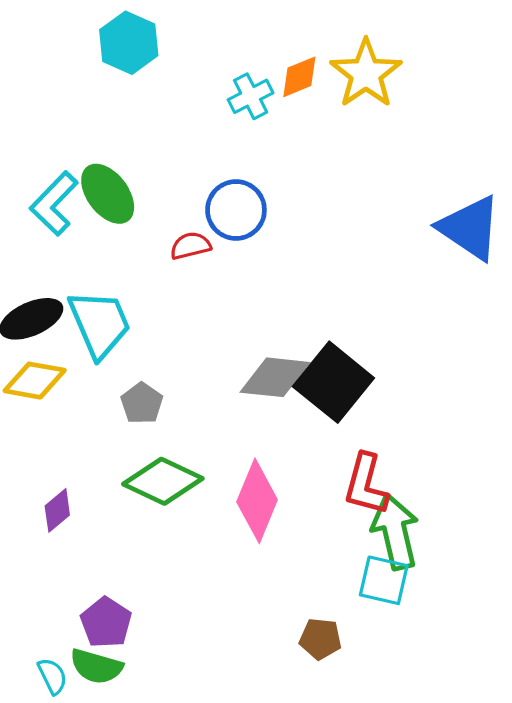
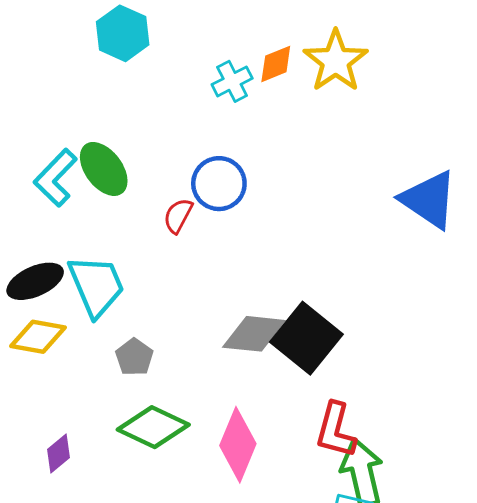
red semicircle: (190, 246) -> (178, 216), turned -48

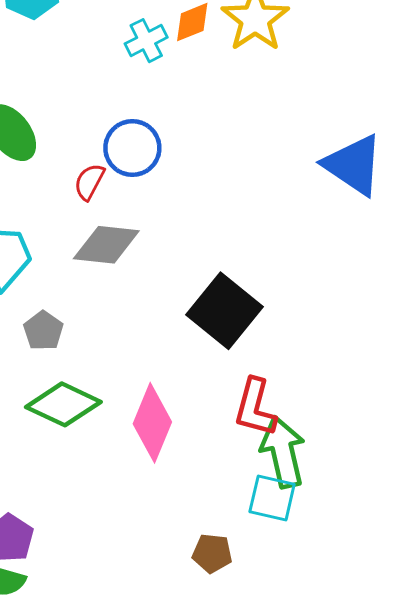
gray diamond: (254, 334) -> (106, 245), moved

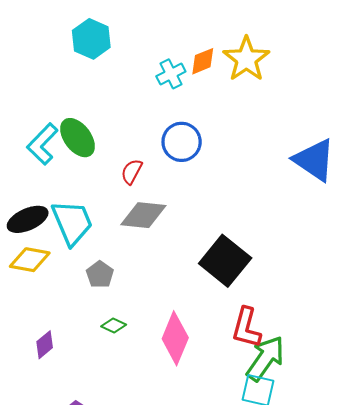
blue circle: (132, 148) -> (182, 142), moved
green diamond: (63, 404) -> (114, 326), size x0.5
green arrow: (283, 452) -> (265, 358), turned 48

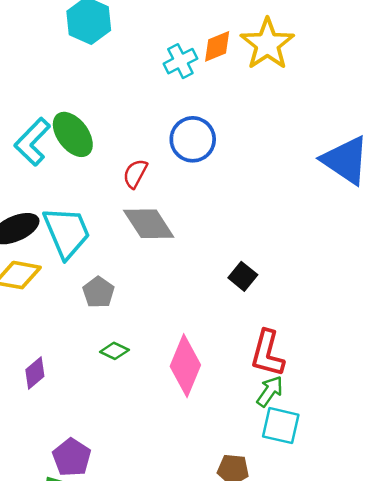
gray diamond: (143, 215) -> (149, 224), turned 51
black square: (225, 261) -> (243, 276), size x0.5
green arrow: (265, 358) -> (270, 391), moved, size x0.6

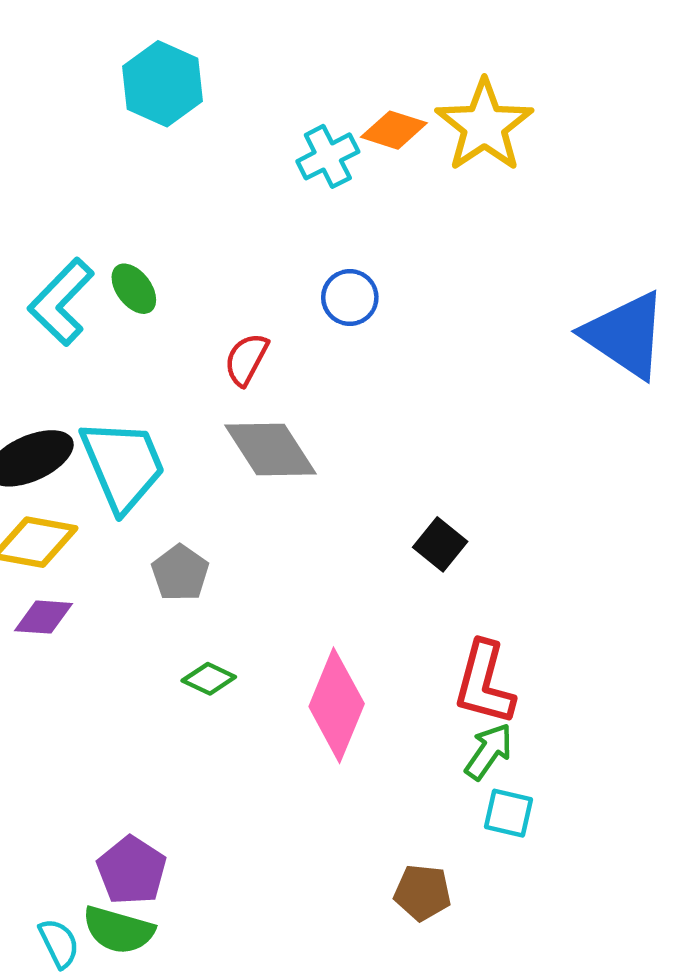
orange diamond: (217, 46) -> (394, 130), turned 40
green ellipse: (73, 134) -> (134, 289), size x0.6
blue circle: (193, 139) -> (350, 297), size x0.7
purple diamond: (35, 373) -> (44, 617), moved, turned 44
cyan square: (281, 426) -> (508, 813), size x0.7

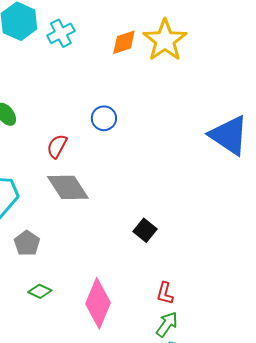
orange diamond: (394, 130) -> (124, 42), turned -36
cyan cross: (328, 156) -> (61, 33), moved
red L-shape: (484, 683) -> (165, 293), size x0.6

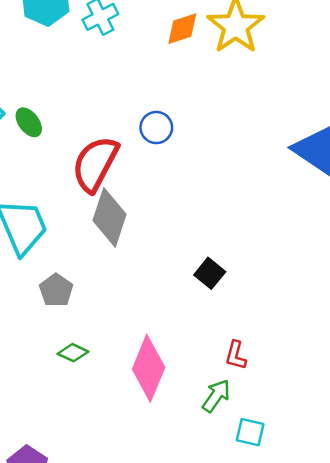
red semicircle: (57, 146) -> (95, 164), size x1.8
gray diamond: (68, 187) -> (109, 217), turned 51
green arrow: (167, 324) -> (216, 396), moved

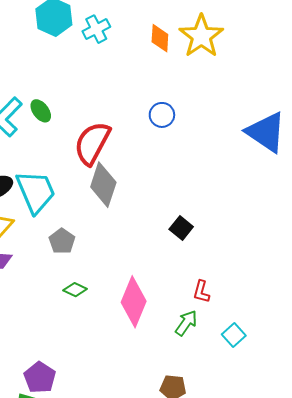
orange diamond: (182, 29) -> (160, 38), turned -68
blue circle: (156, 128) -> (162, 115), moved
cyan square: (250, 432) -> (234, 335), moved, turned 35

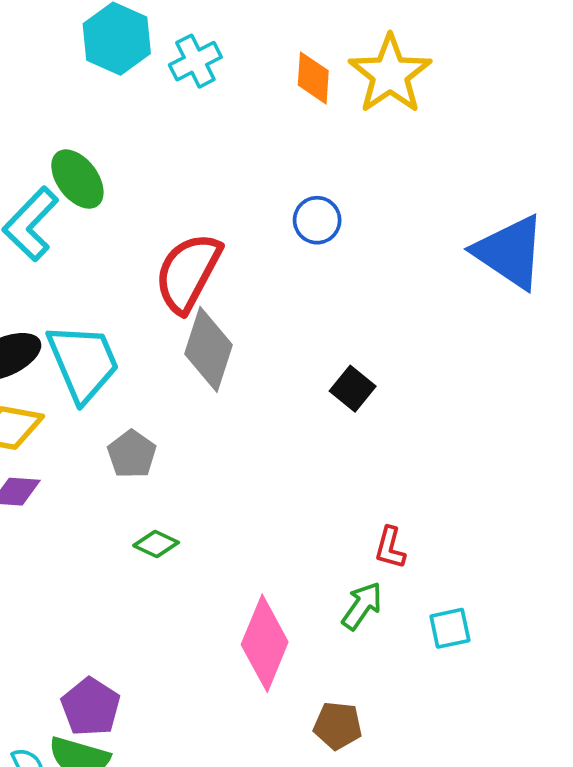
green ellipse: (41, 111) -> (77, 179), moved, size x1.4
black square: (181, 228) -> (353, 389), moved
pink diamond: (134, 302) -> (265, 643), moved
cyan square: (234, 335) -> (450, 628), turned 30

